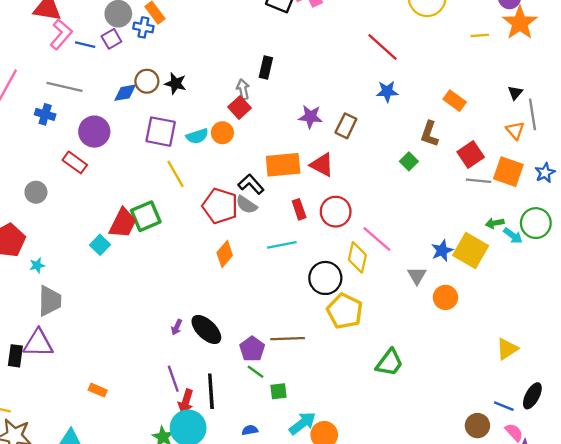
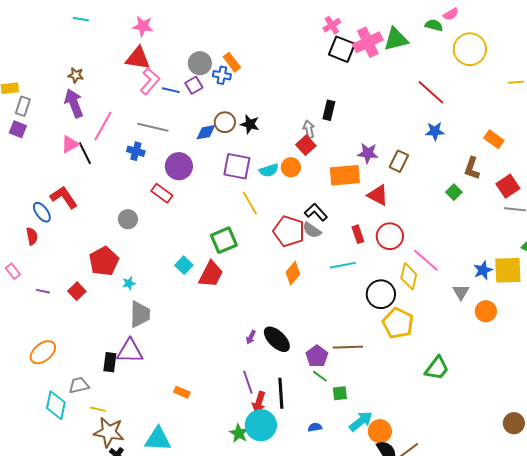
orange rectangle: (283, 165) -> (345, 175), moved
red trapezoid: (123, 223) -> (211, 274), moved
yellow square: (471, 251) -> (508, 270), turned -32

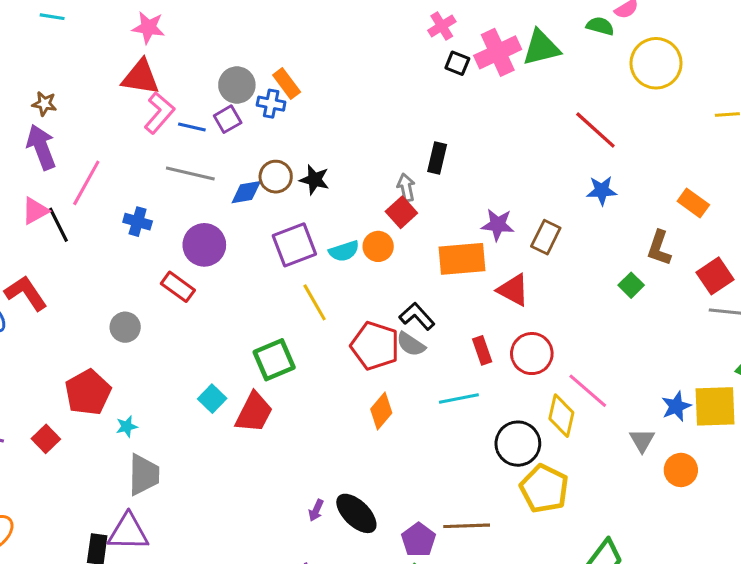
black square: (342, 49) -> (457, 63), size x0.6
gray line: (153, 127) -> (190, 173), moved
purple square: (237, 166) -> (294, 245), turned -32

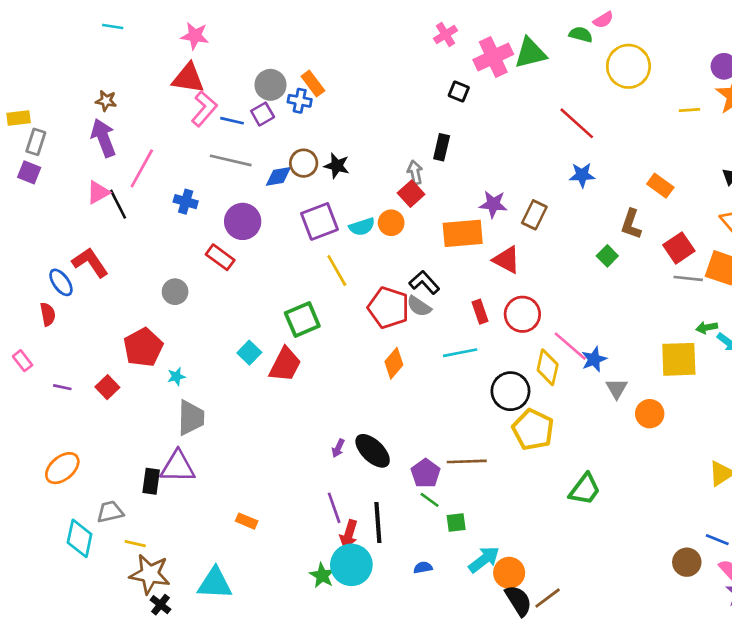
black square: (457, 63) -> (459, 91), moved
blue star: (676, 406) -> (594, 359), moved

